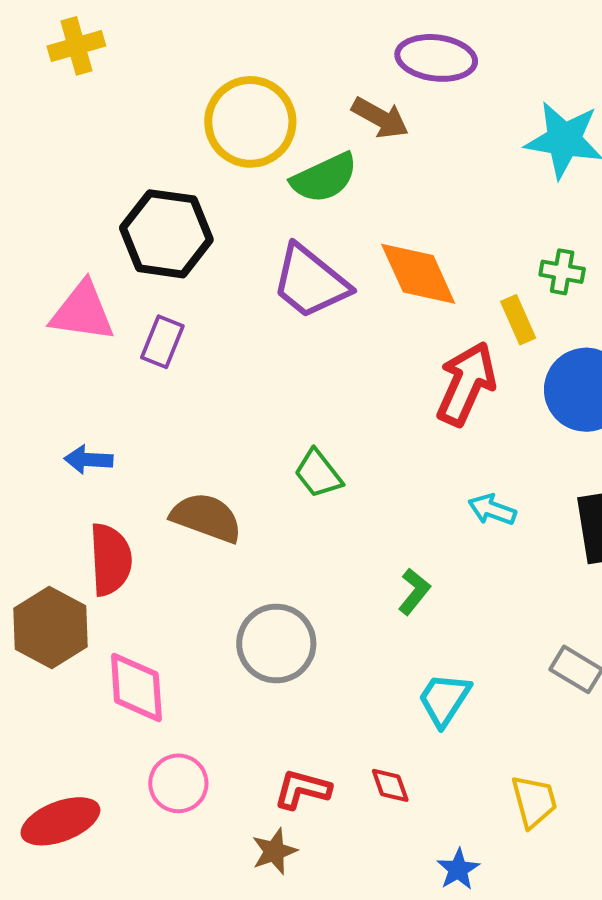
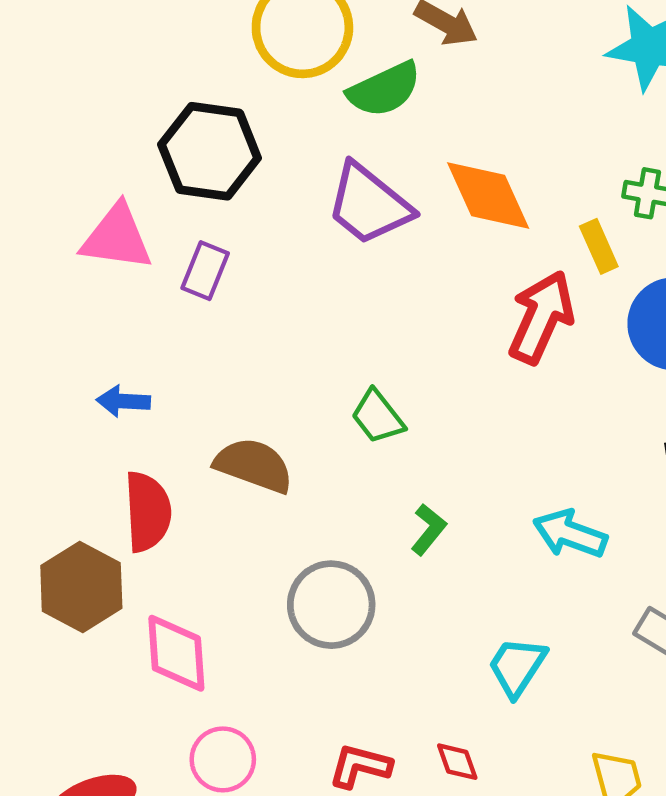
cyan arrow: (492, 510) -> (570, 534), moved, size x1.4
green L-shape: (414, 592) -> (428, 529), moved

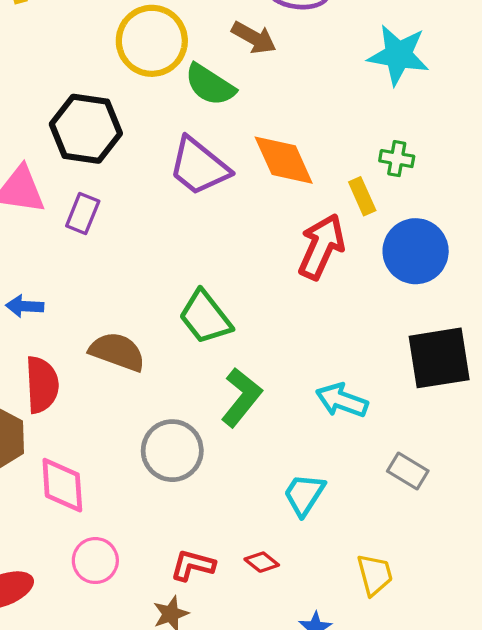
green semicircle: (384, 89) -> (210, 85), turned 58
green trapezoid: (378, 417) -> (205, 317), size x1.4
green L-shape: (428, 529) -> (241, 397), size x1.6
red diamond: (457, 762) -> (262, 562), turned -32

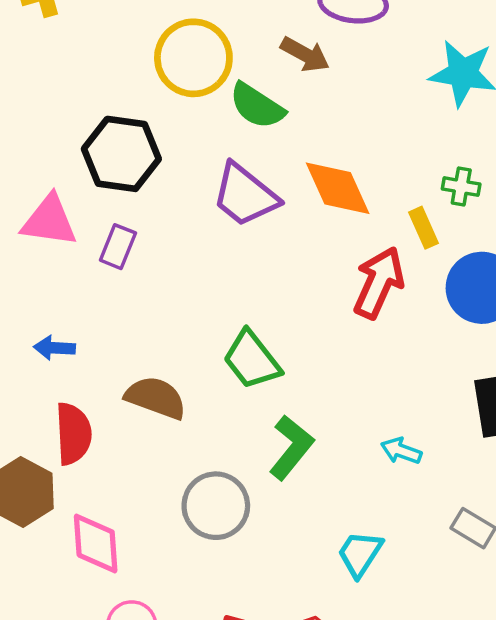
cyan arrow: (342, 400) -> (401, 451), size x0.7

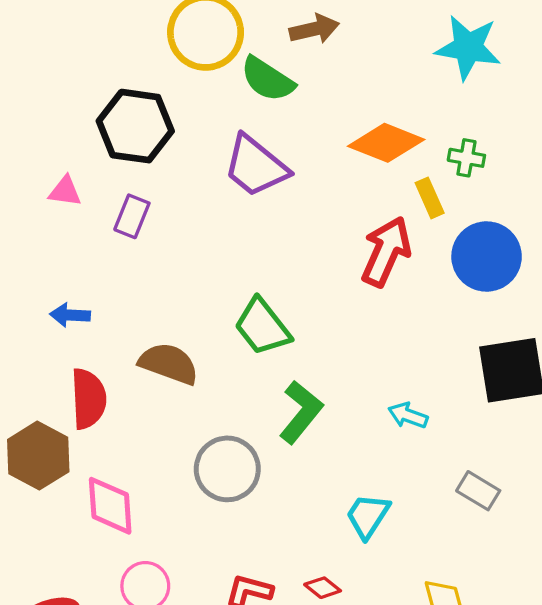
brown arrow: (305, 54) -> (314, 29), turned -42
orange diamond: (338, 188) -> (386, 143), moved, turned -44
pink triangle: (49, 221) -> (65, 191), size x0.6

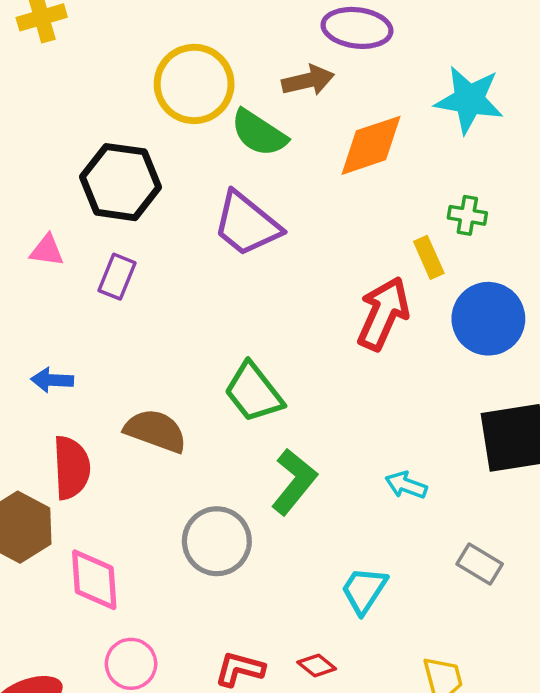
orange diamond: (386, 143) -> (371, 145), moved, turned -40

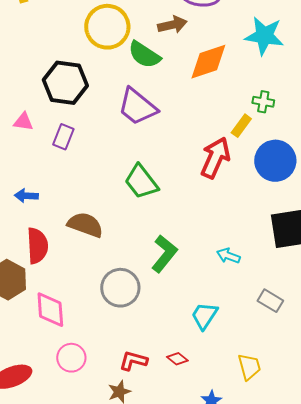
yellow rectangle: (429, 257) -> (241, 126), turned 60
green trapezoid: (254, 392) -> (141, 182), moved

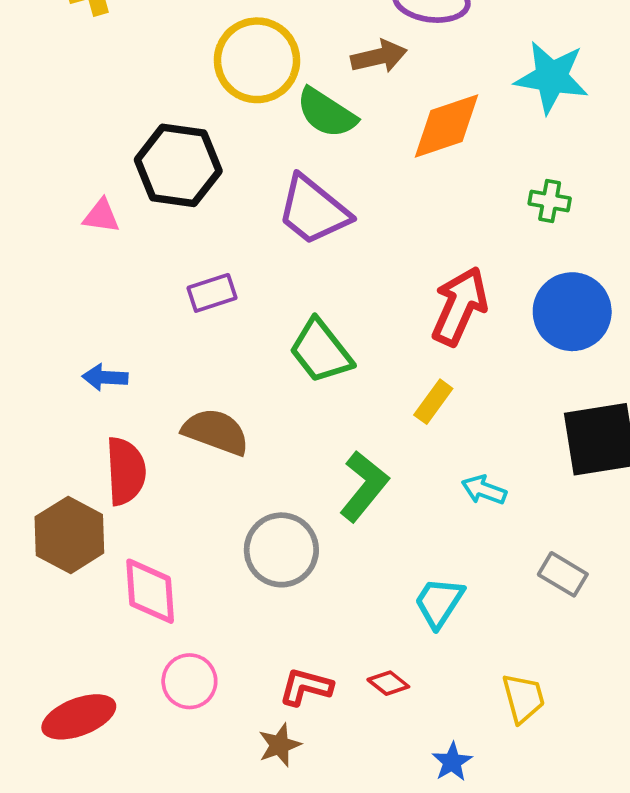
pink triangle: (23, 122) -> (101, 216), moved
yellow rectangle: (241, 126) -> (433, 402), moved
purple rectangle: (63, 137) -> (212, 293), moved, turned 50

